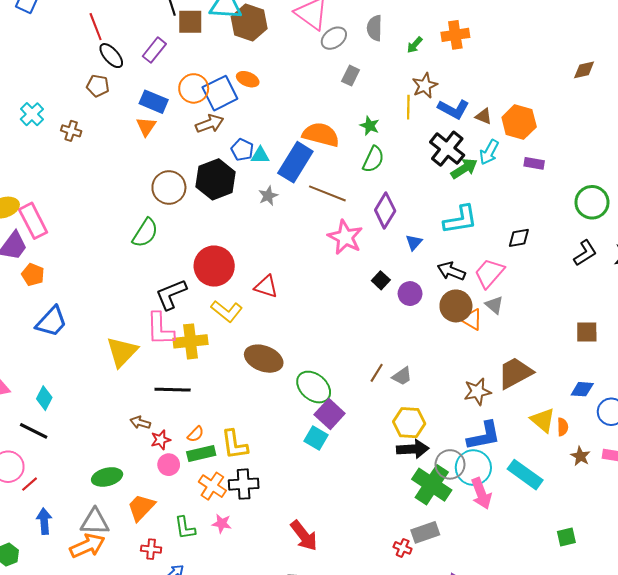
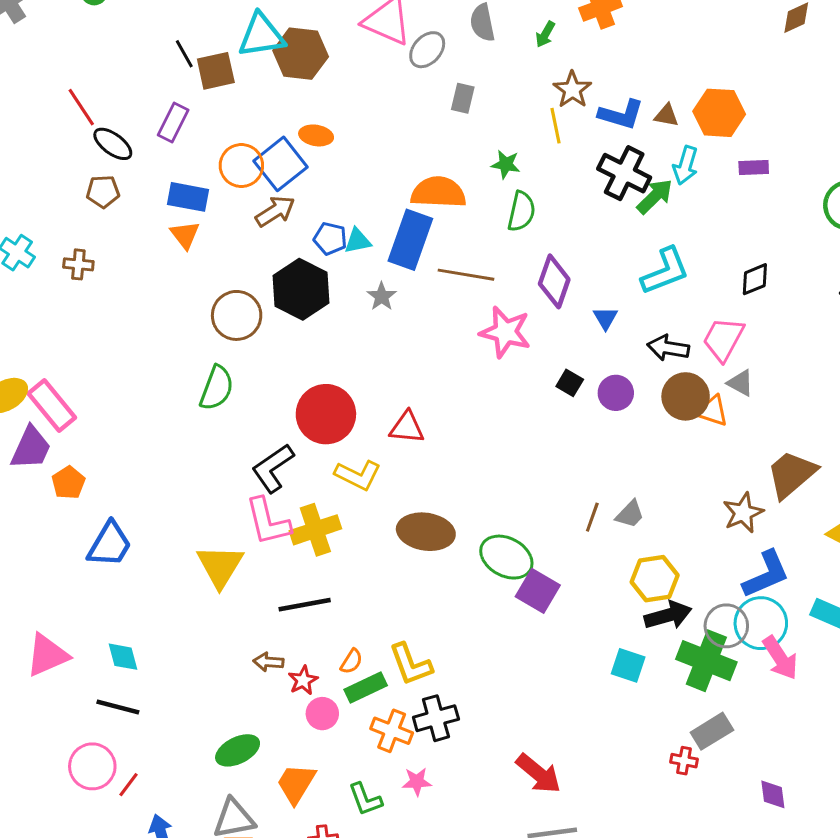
orange pentagon: (33, 275) -> (68, 483), turned 30
cyan diamond: (44, 398) -> (123, 657), turned -30
cyan square: (316, 438) -> (628, 665), moved

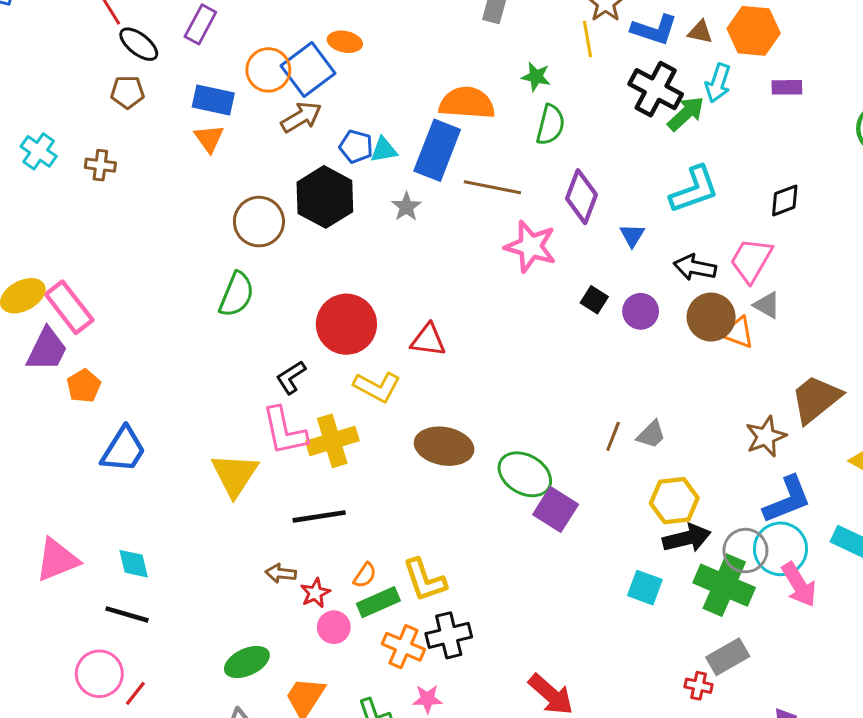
black L-shape: (273, 468) -> (291, 377), size x0.7

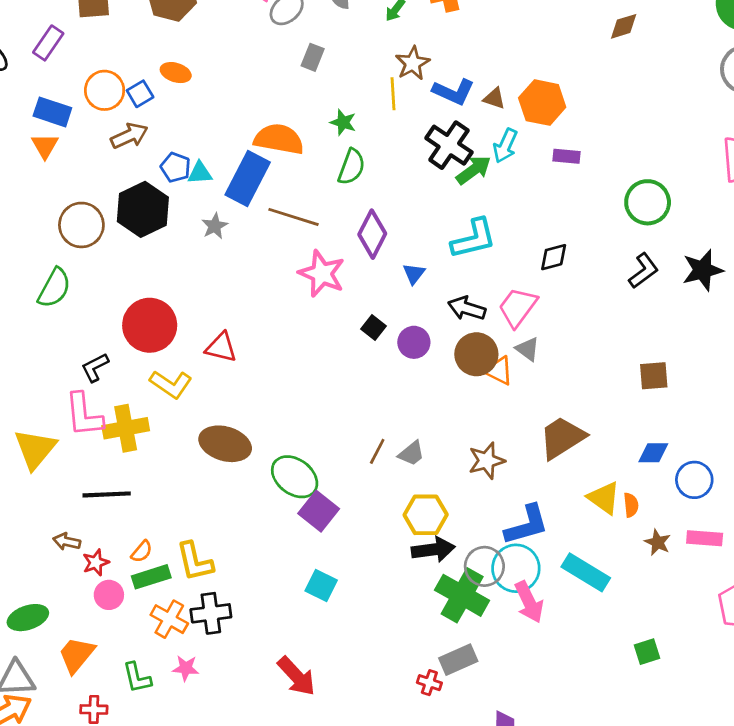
blue square: (308, 69) -> (140, 94), size x0.6
brown star: (766, 437) -> (487, 461), moved
cyan square: (645, 588) -> (321, 586), moved

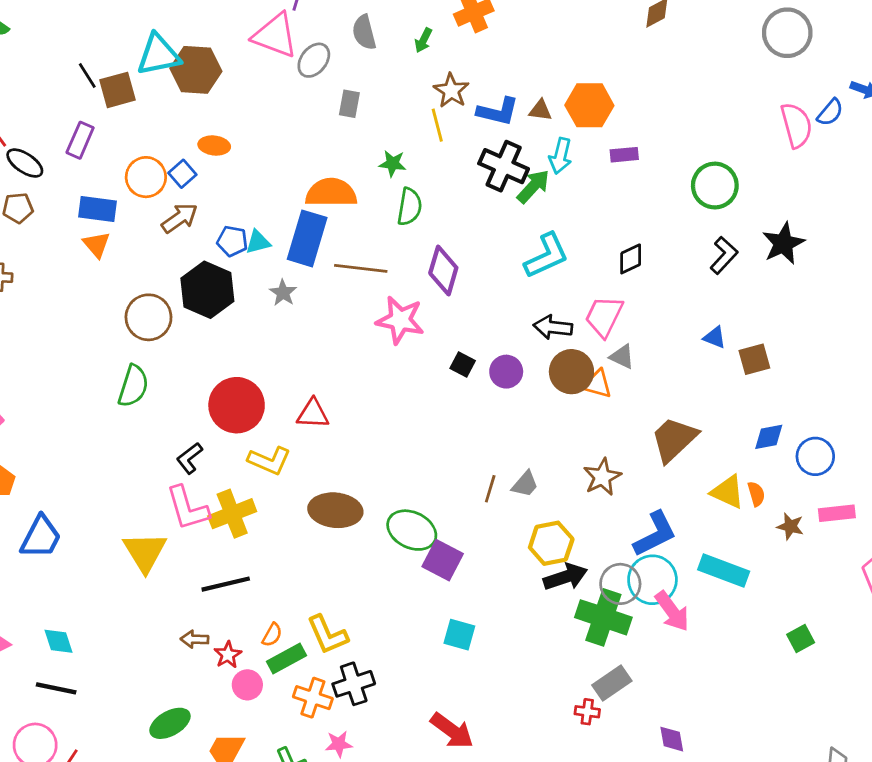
blue triangle: (414, 274) -> (715, 337), moved, turned -35

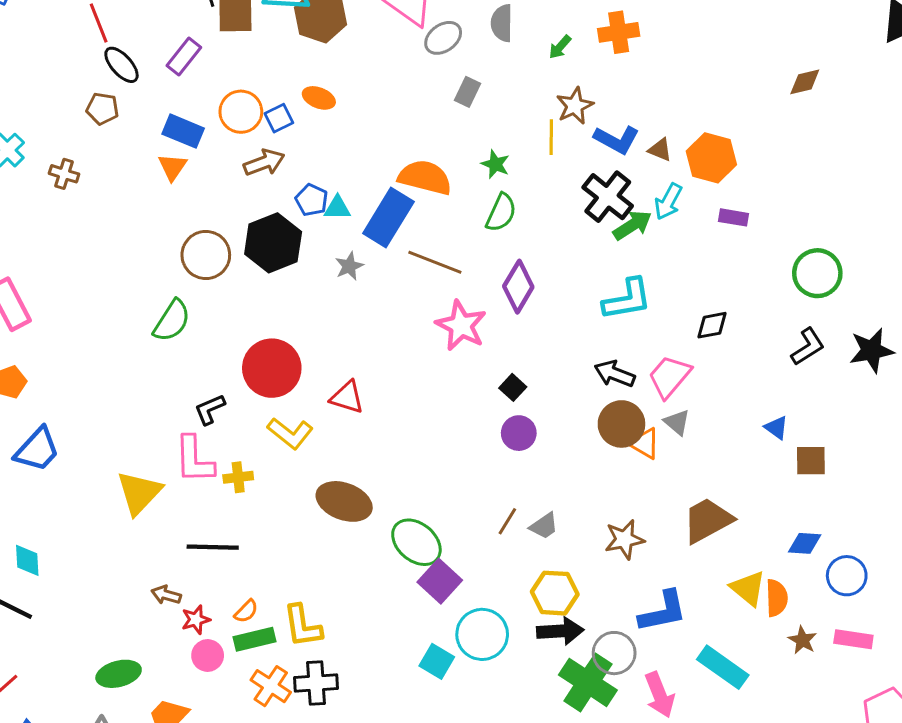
purple circle: (506, 372) -> (519, 433), moved
orange semicircle: (756, 494) -> (777, 598), size x1.4
yellow cross: (232, 514) -> (238, 477), size x0.6
cyan circle: (652, 580) -> (482, 634), moved

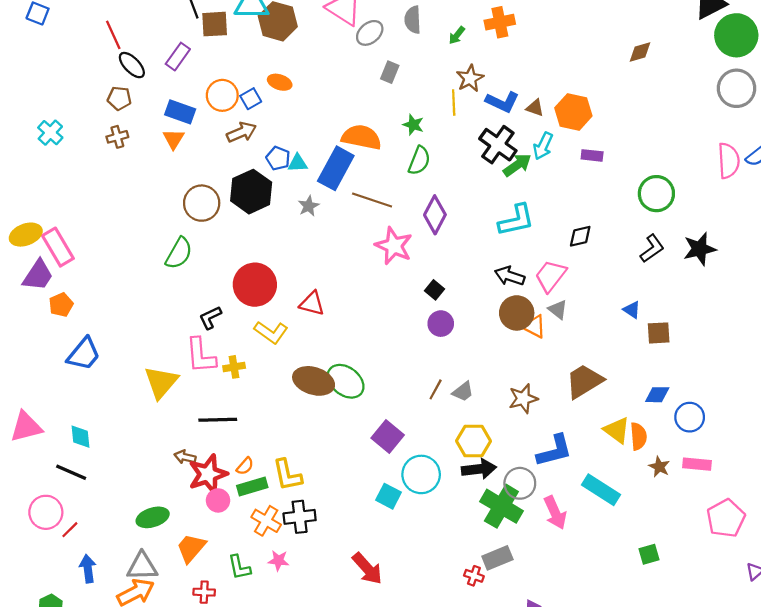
brown cross: (64, 174) -> (117, 137), moved, turned -30
green ellipse: (416, 542) -> (346, 381), moved
red star: (196, 620) -> (208, 474), size x1.8

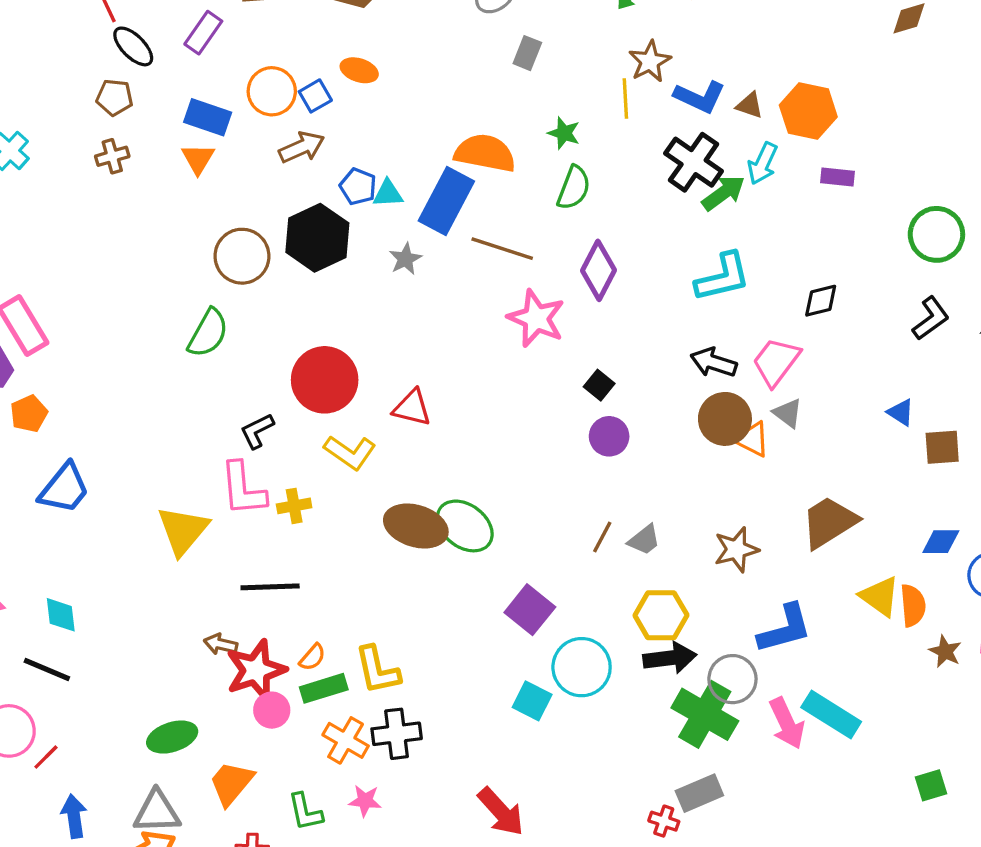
cyan rectangle: (601, 490) -> (831, 714), moved

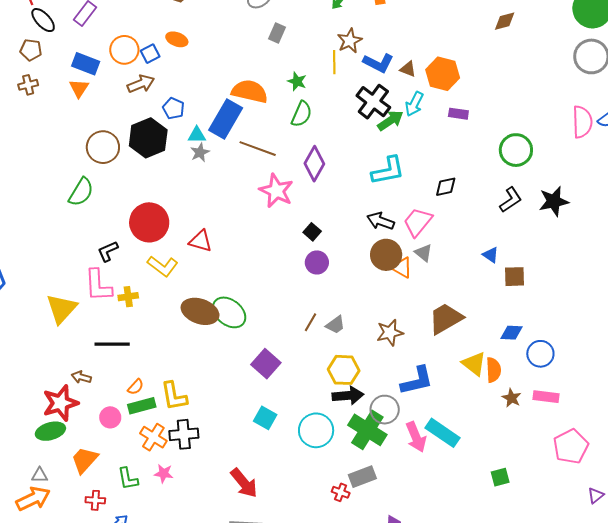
cyan triangle: (388, 194) -> (197, 135), moved
cyan circle: (582, 667) -> (316, 430), moved
red star: (256, 670) -> (60, 403), moved
gray triangle: (157, 812) -> (40, 475), size x0.6

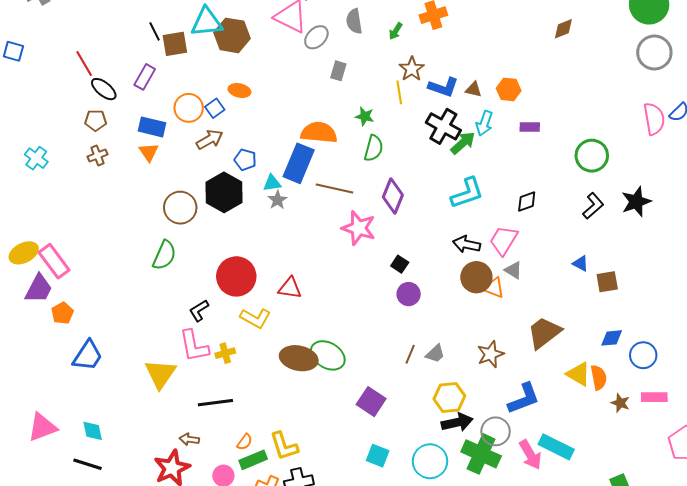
orange hexagon: (443, 74) -> (509, 89), size x0.7

